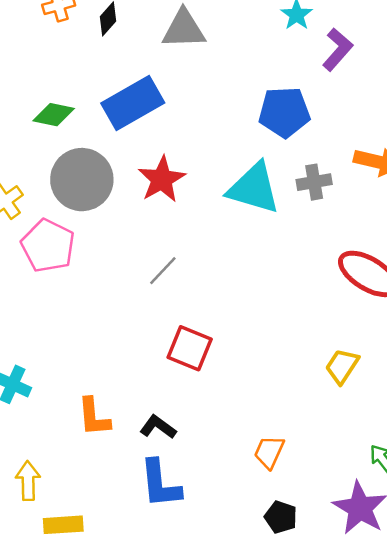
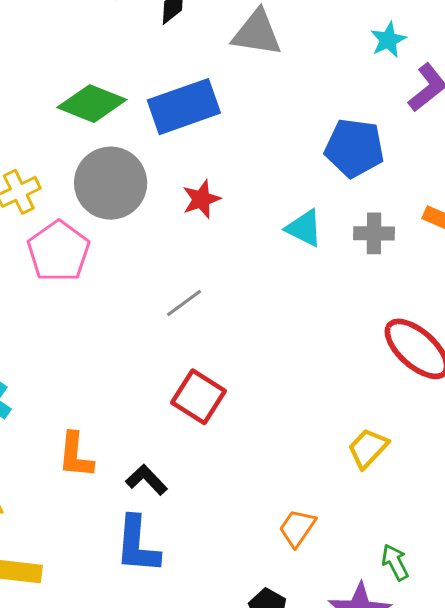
green diamond: (54, 115) -> (92, 104), size x1.4
red star: (162, 179) -> (201, 199), size x0.7
cyan triangle: (254, 188) -> (304, 228), size x0.6
orange trapezoid: (269, 452) -> (297, 528), moved

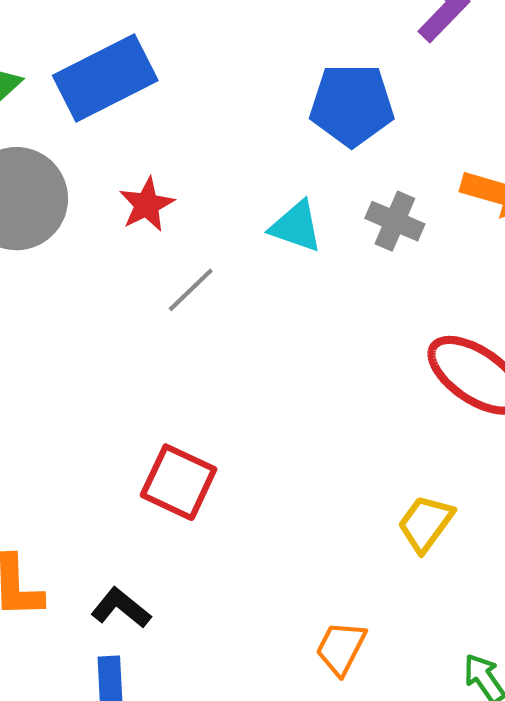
gray cross: (374, 233) -> (395, 221), turned 30
gray line: (184, 303) -> (191, 290), moved

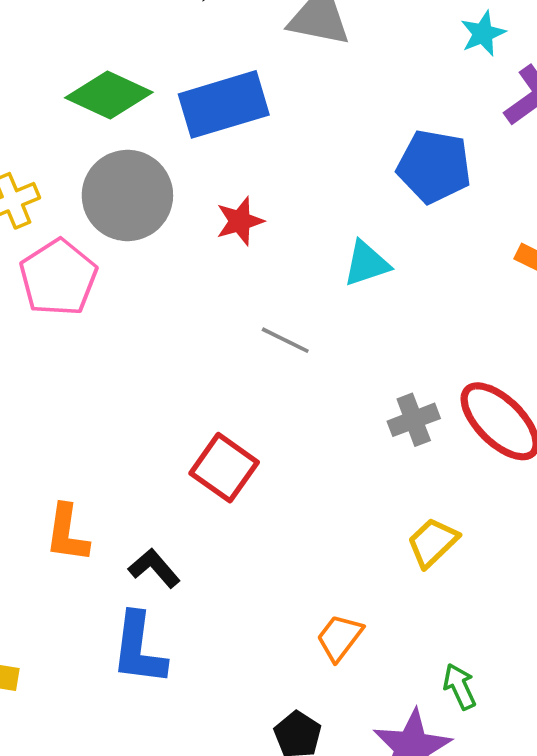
gray cross: (395, 221) -> (414, 420), moved, turned 36
cyan triangle: (296, 226) -> (366, 264), turned -48
gray line: (191, 290) -> (285, 340), moved, turned 60

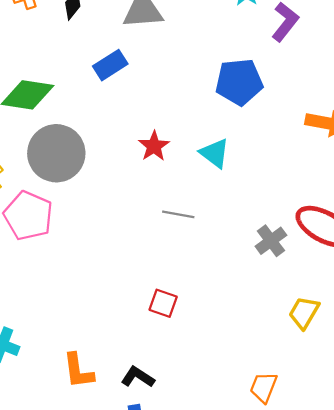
blue rectangle: (224, 104) -> (110, 65), moved, size x0.6
red star: (240, 221) -> (154, 146), moved
cyan triangle: (366, 264) -> (215, 153), turned -48
red square: (224, 468) -> (163, 303), size x0.7

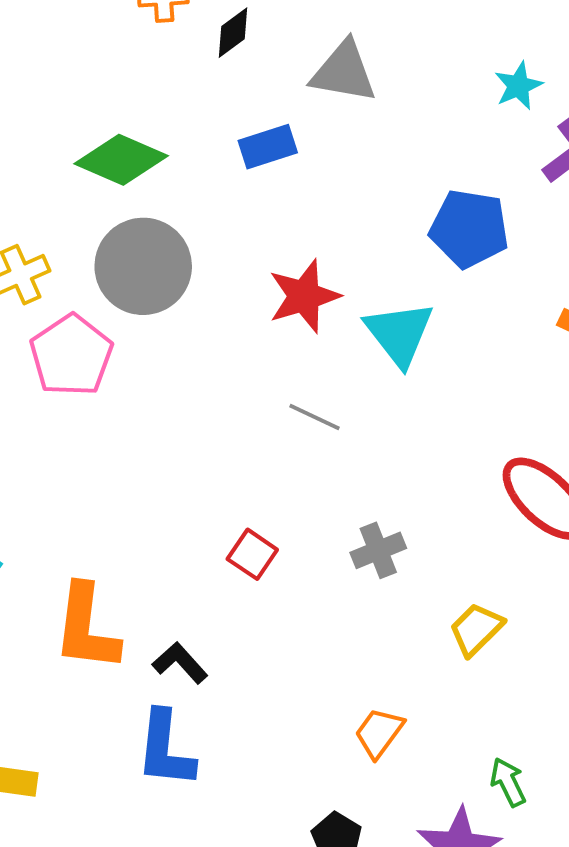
red star: (154, 146) -> (304, 296), size x1.4
cyan triangle: (215, 153) -> (399, 334), size x1.4
gray cross: (271, 241) -> (378, 550), moved
orange L-shape: (78, 371) -> (86, 628), size x1.4

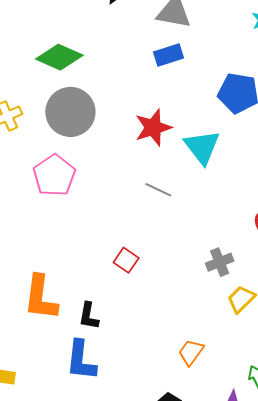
blue rectangle: (268, 147) -> (168, 55), moved
pink pentagon: (71, 355) -> (54, 175), moved
gray cross: (378, 550) -> (220, 262), moved
black L-shape: (180, 663) -> (89, 316), turned -128

